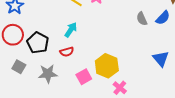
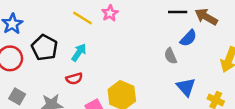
gray semicircle: (142, 19) -> (171, 56), moved
black pentagon: (38, 43) -> (44, 48), moved

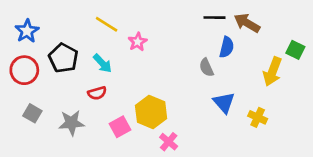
pink star: (110, 13) -> (138, 42), moved
blue semicircle: (188, 38) -> (227, 47), turned -30
cyan arrow: (79, 52) -> (103, 63), turned 102

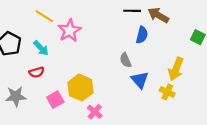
pink star: (138, 42) -> (70, 31), size x1.5
gray semicircle: (206, 67) -> (125, 60), moved
yellow arrow: (273, 71) -> (176, 69), moved

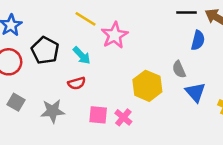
yellow hexagon: (81, 88) -> (147, 86), moved
pink square: (55, 100) -> (98, 115), turned 35
pink cross: (95, 112) -> (123, 117), moved

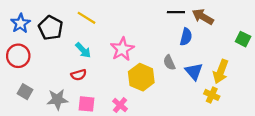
pink star: (115, 35) -> (122, 49), moved
black pentagon: (45, 50) -> (51, 28), moved
blue triangle: (195, 92) -> (194, 71), moved
pink square: (98, 115) -> (86, 104), moved

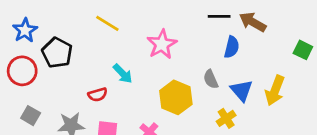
black pentagon: (51, 28) -> (57, 53), moved
pink star: (122, 49) -> (162, 44), moved
cyan arrow: (83, 50) -> (123, 74), moved
yellow cross: (212, 95) -> (226, 118), moved, turned 32

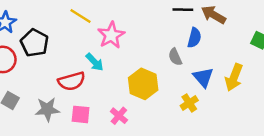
pink star: (162, 44) -> (111, 35), moved
gray semicircle: (211, 79) -> (175, 57), moved
red semicircle: (98, 95) -> (72, 81), size x1.5

